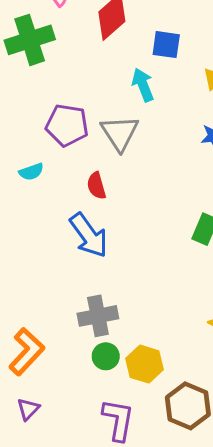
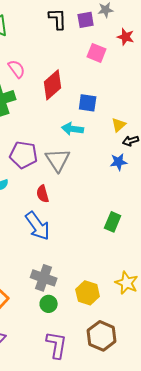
cyan arrow: (143, 85) -> (73, 129), turned -60
gray cross: (98, 316) -> (44, 278), turned 30
yellow hexagon: (144, 364) -> (88, 293), moved

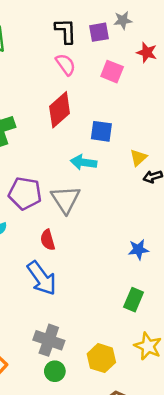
pink semicircle: (17, 69) -> (66, 64), moved
blue star: (119, 162) -> (138, 249), moved
green rectangle: (113, 222) -> (134, 300), moved

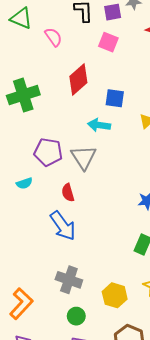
pink semicircle: (66, 64) -> (53, 37), moved
pink square: (112, 72) -> (108, 42), moved
green circle: (55, 371) -> (76, 316), moved

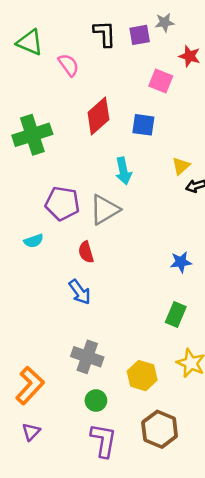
pink square: (108, 42) -> (161, 81), moved
blue square: (115, 98) -> (143, 125), moved
cyan arrow: (99, 125) -> (123, 171), turned -110
gray triangle: (83, 157) -> (105, 210), turned 32
blue arrow: (63, 226) -> (80, 292), size x0.7

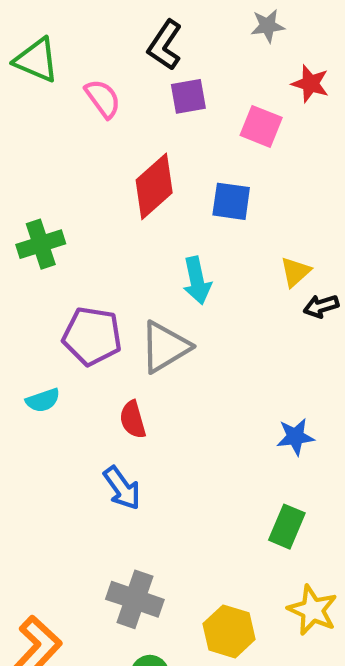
black L-shape: (105, 34) -> (165, 45), turned -144
purple square: (140, 35) -> (188, 96), moved
green cross: (32, 135) -> (41, 244), moved, size x0.7

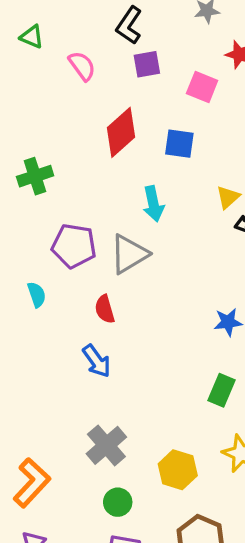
green triangle: (36, 60) -> (32, 37), size x0.7
cyan semicircle: (43, 400) -> (37, 295), turned -90
gray cross: (135, 599) -> (106, 445), turned 30

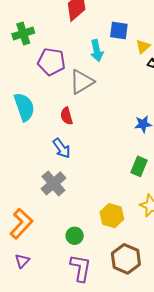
blue square: (179, 144) -> (119, 30), moved
purple pentagon: (74, 246) -> (51, 62), moved
cyan semicircle: (37, 295) -> (24, 107), size x1.8
gray cross: (106, 445) -> (53, 183), moved

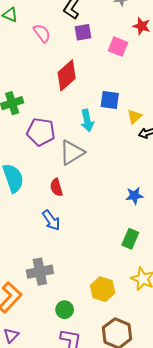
gray cross: (53, 183) -> (40, 272), moved, turned 30

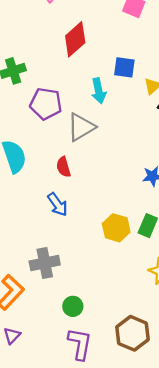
yellow hexagon: (103, 289) -> (116, 228), moved

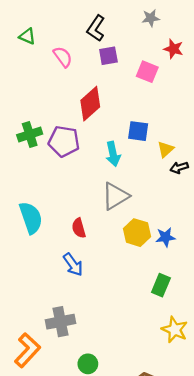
purple pentagon: (46, 104) -> (64, 141), moved
gray triangle: (81, 127) -> (115, 196), moved
yellow hexagon: (116, 228) -> (137, 233), moved

